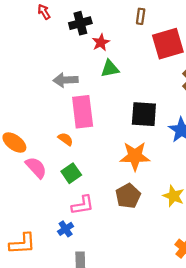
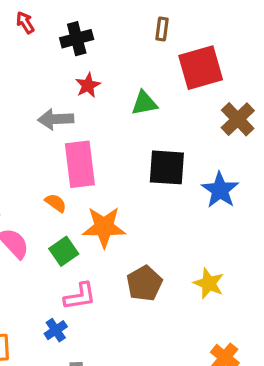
red star: (101, 42) -> (88, 85), moved
green triangle: (110, 69) -> (144, 103), moved
orange star: (135, 156) -> (104, 227), moved

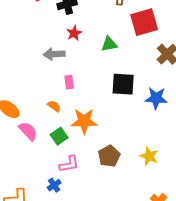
pink rectangle: (80, 164) -> (69, 82), size x0.5
blue star: (220, 190) -> (156, 98), turned -30

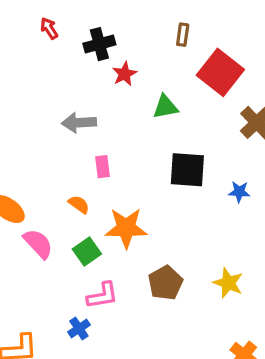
red square: (144, 22) -> (220, 72), turned -36
red star: (74, 33) -> (125, 74), moved
blue star: (156, 98) -> (239, 192), size x0.6

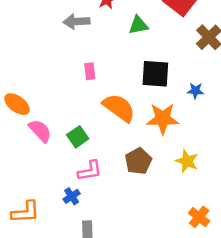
gray arrow: (79, 123) -> (76, 22), moved
orange semicircle: (79, 204) -> (119, 108), moved, size x2.0
orange star: (126, 228) -> (163, 119), moved

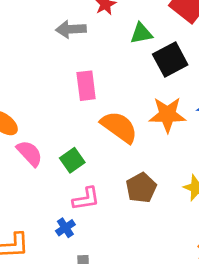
pink rectangle: (90, 71) -> (86, 86), size x1.5
black square: (155, 74) -> (170, 60), moved, turned -32
orange star: (163, 119) -> (167, 115), moved

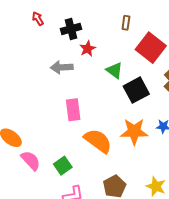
green triangle: (141, 33) -> (115, 70), turned 48

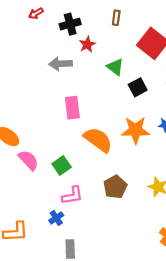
red arrow: (38, 19) -> (36, 13), turned -88
brown rectangle: (126, 23) -> (116, 18), moved
black square: (136, 90) -> (138, 87), size x0.7

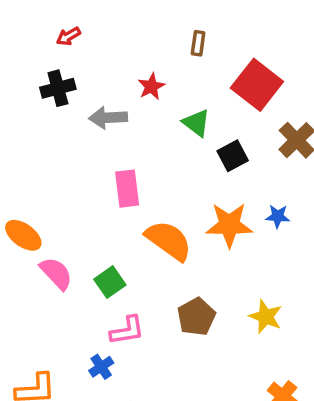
black cross: (70, 24) -> (58, 88), moved

